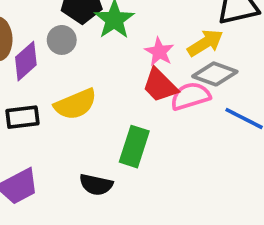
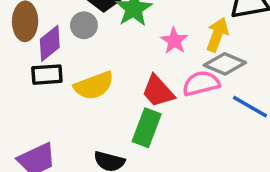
yellow arrow: (205, 43) -> (217, 35), turned -40
red trapezoid: (160, 85) -> (158, 91), moved
black rectangle: (22, 117) -> (47, 75), moved

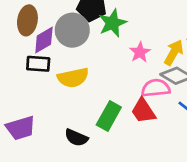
gray circle: (84, 25) -> (72, 30), size x1.6
red trapezoid: (158, 91) -> (143, 111), moved

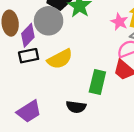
pink star: (140, 52) -> (119, 22), moved

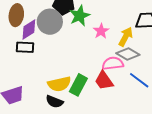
pink star: (119, 22) -> (101, 31), moved
yellow semicircle: (60, 59) -> (59, 84), moved

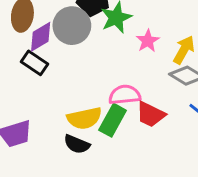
black rectangle: (25, 47) -> (34, 63), turned 30
pink semicircle: (113, 63) -> (125, 95), moved
red trapezoid: (104, 81) -> (151, 114), turned -30

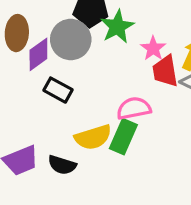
black rectangle: (34, 63) -> (58, 90), moved
red trapezoid: (151, 114) -> (165, 71), moved, turned 60
black semicircle: (77, 144) -> (62, 165), moved

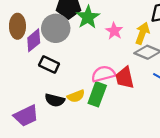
red trapezoid: (165, 71) -> (125, 78), moved
yellow semicircle: (93, 137) -> (76, 96), size x0.7
black semicircle: (62, 165) -> (55, 100), moved

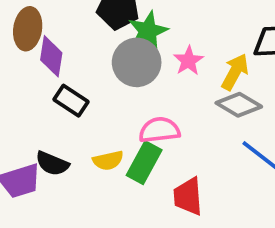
gray circle: (56, 28) -> (137, 62), moved
purple diamond: (34, 40) -> (51, 56), turned -50
red trapezoid: (125, 78) -> (188, 196), moved
black semicircle: (55, 100) -> (52, 164), moved

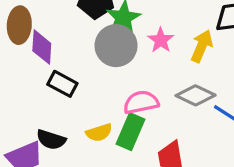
gray diamond: (239, 105) -> (196, 95), moved

